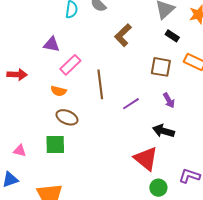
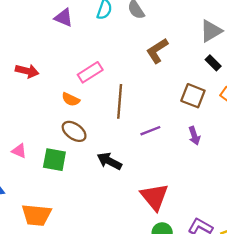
purple triangle: (52, 44) -> (64, 18), moved
black arrow: (163, 131) -> (109, 161), moved
pink triangle: (20, 151) -> (19, 151), moved

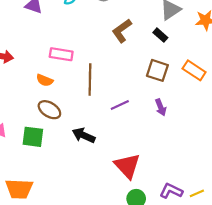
black rectangle: (213, 63) -> (160, 35), moved
pink rectangle: (90, 72) -> (61, 54), turned 45

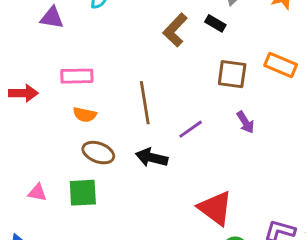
black rectangle: (160, 35) -> (215, 23), moved
pink rectangle: (61, 54) -> (77, 76), moved
black arrow: (84, 135) -> (152, 158), moved

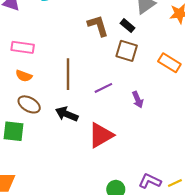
brown L-shape: (175, 30) -> (98, 26), turned 110
brown square: (232, 74) -> (127, 51), moved
purple line: (191, 129) -> (103, 88), moved
red triangle: (215, 208) -> (101, 135), moved, turned 44

